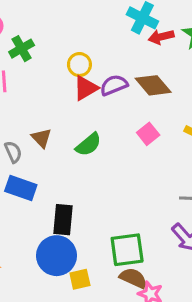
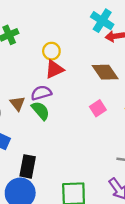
purple semicircle: (114, 85) -> (41, 93), moved
green semicircle: (88, 145) -> (41, 111), moved, turned -96

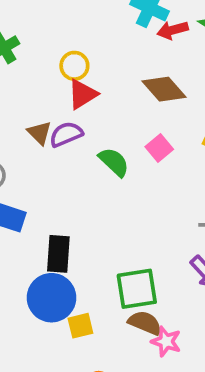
brown triangle: (17, 103) -> (39, 133), moved
green semicircle: (41, 111) -> (114, 162), moved

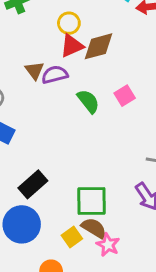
brown diamond: (164, 89) -> (98, 46), moved, turned -72
black rectangle: (58, 254) -> (33, 184), moved, turned 36
blue circle: (52, 298) -> (22, 224), moved
yellow square: (80, 326) -> (72, 237), moved, turned -30

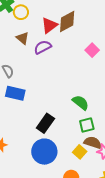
yellow circle: (69, 23) -> (21, 12), moved
brown triangle: (35, 70) -> (23, 38), moved
green semicircle: (88, 101) -> (81, 103), moved
green square: (91, 201) -> (87, 125), size x0.7

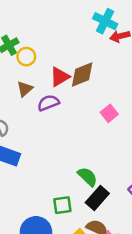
brown triangle: (23, 38) -> (25, 89), turned 32
black rectangle: (45, 123) -> (97, 198), moved
green square: (87, 125) -> (62, 205), moved

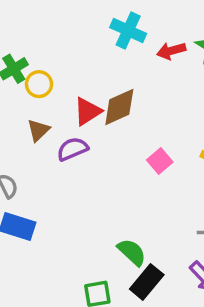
cyan cross: (105, 21) -> (128, 31), moved

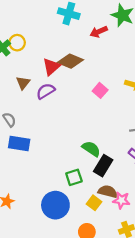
red arrow: (171, 51) -> (99, 32), moved
yellow circle: (39, 84) -> (17, 43), moved
brown diamond: (119, 107) -> (70, 61), turned 55

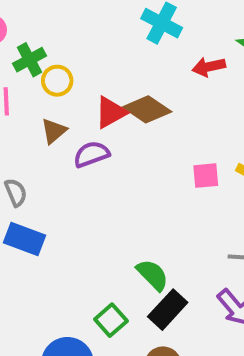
yellow circle: (17, 43) -> (57, 81), moved
pink square: (100, 90) -> (206, 176), moved, turned 32
green square: (74, 177) -> (111, 320), turned -35

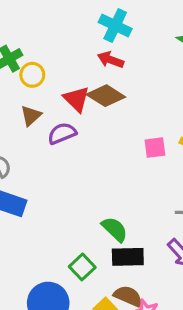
red arrow: (209, 67) -> (110, 60), moved, turned 35
red triangle: (111, 112) -> (76, 99), turned -44
black rectangle: (168, 310) -> (128, 257), turned 48

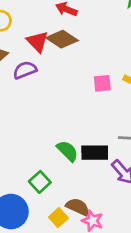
black rectangle: (128, 257) -> (95, 153), moved

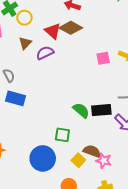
green square: (40, 182) -> (62, 135), turned -35

